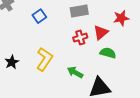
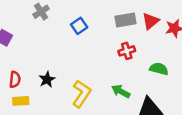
red triangle: (101, 32) -> (151, 21), moved
yellow L-shape: (44, 59) -> (82, 94), moved

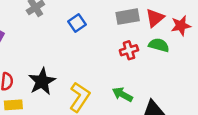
green semicircle: (159, 69) -> (159, 45), moved
black star: (47, 79) -> (42, 81), size x1.5

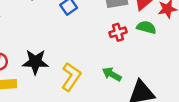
black star: (42, 81) -> (35, 62), turned 30

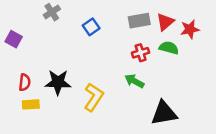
green arrow: (112, 74) -> (134, 81), moved

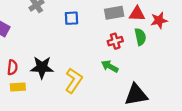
red triangle: (165, 22) -> (137, 14), turned 42
blue square: (91, 27) -> (71, 18), turned 32
green semicircle: (169, 48) -> (140, 37), turned 63

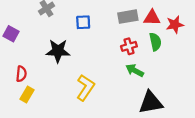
green arrow: (110, 66) -> (135, 70), moved
black star: (42, 67) -> (58, 51), moved
yellow rectangle: (18, 87) -> (27, 94), turned -56

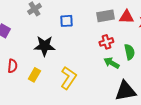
green semicircle: (155, 42) -> (129, 52), moved
yellow rectangle: (27, 94) -> (34, 75), moved

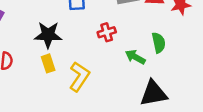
red cross: (106, 42) -> (107, 32), moved
yellow rectangle: (34, 75) -> (48, 63), moved, turned -48

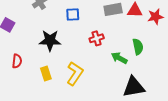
yellow rectangle: (48, 63) -> (46, 73), moved

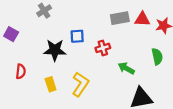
blue square: (73, 15) -> (77, 36), moved
green semicircle: (138, 47) -> (157, 57), moved

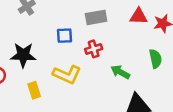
gray rectangle: (120, 18) -> (96, 17), moved
black star: (55, 50) -> (23, 55), moved
yellow L-shape: (80, 84) -> (67, 74), moved, turned 80

